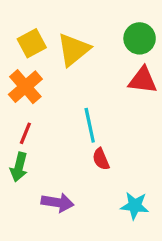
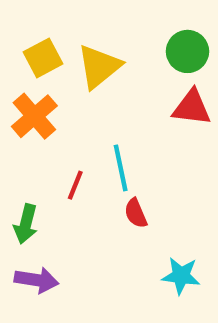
red line: (25, 133) -> (75, 185), moved
purple arrow: (58, 202) -> (37, 280), moved

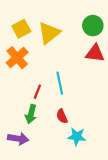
red semicircle: (136, 213) -> (62, 116), moved
green arrow: (26, 224) -> (31, 114), moved
cyan star: (181, 276) -> (77, 137), moved

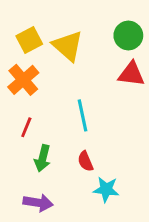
yellow triangle: (49, 33) -> (68, 46), turned -40
red line: (37, 92) -> (26, 127), moved
purple arrow: (18, 139) -> (38, 203), moved

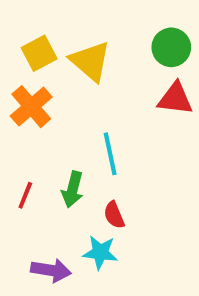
red line: (26, 127) -> (25, 195), moved
green arrow: (43, 158) -> (73, 189), moved
cyan star: (106, 189) -> (100, 252), moved

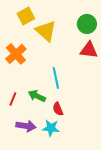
yellow square: (39, 53) -> (26, 16), moved
green arrow: (73, 189) -> (37, 96), turned 102
purple arrow: (51, 270) -> (26, 126), moved

